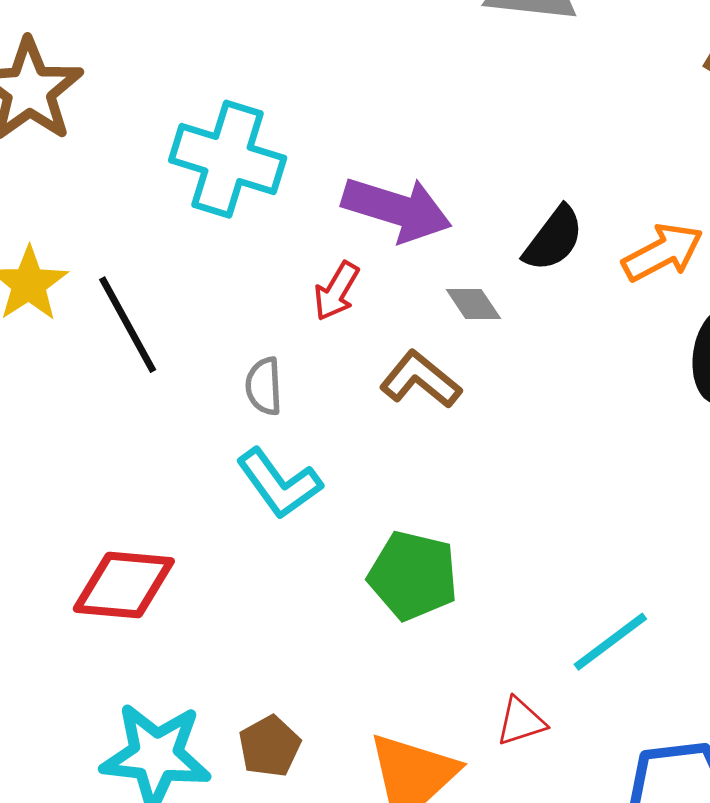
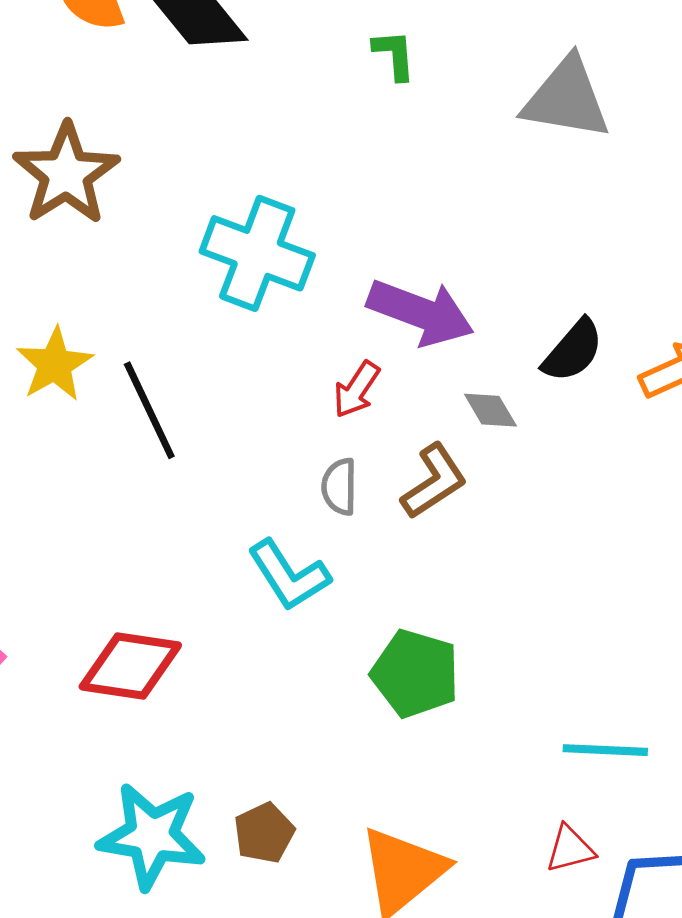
brown L-shape: (420, 380) -> (434, 481), turned 104
gray semicircle: (264, 386) -> (339, 487), moved
cyan line: (610, 642) -> (605, 750), turned 36
red triangle: (521, 722) -> (570, 849), moved

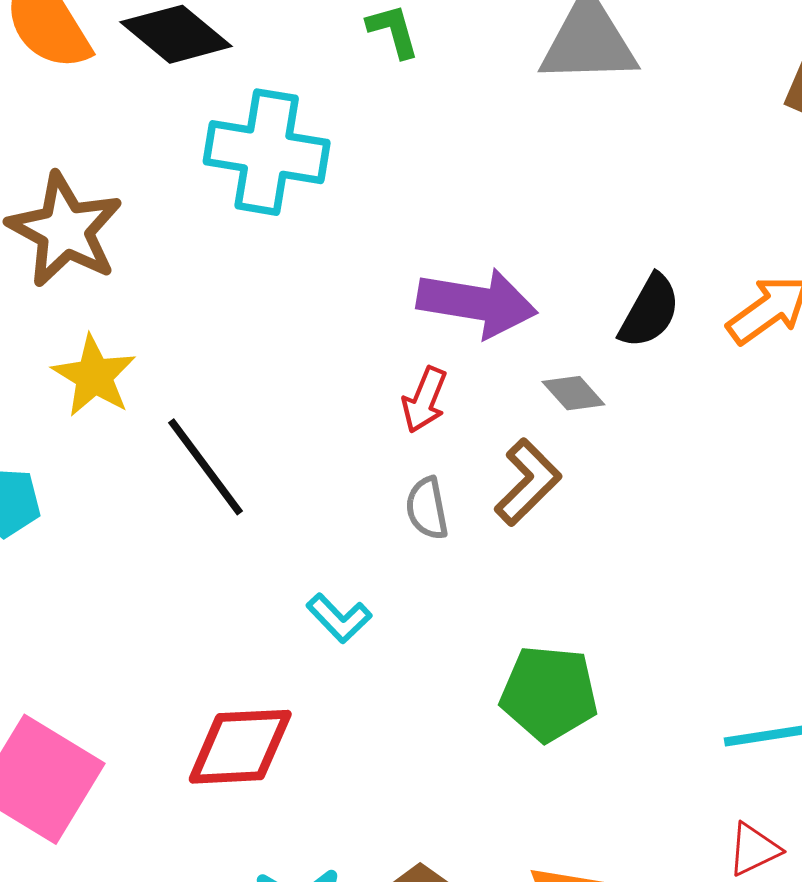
cyan cross: (257, 253) -> (267, 152), moved
yellow star: (55, 364) -> (94, 376), moved
cyan L-shape: (289, 575) -> (339, 618), moved, size x0.7

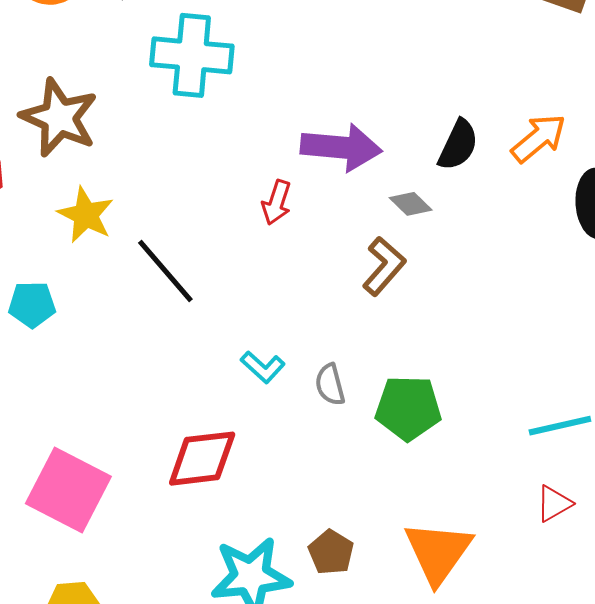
red arrow: (424, 400) -> (277, 202), moved
gray semicircle: (427, 508) -> (330, 385), moved

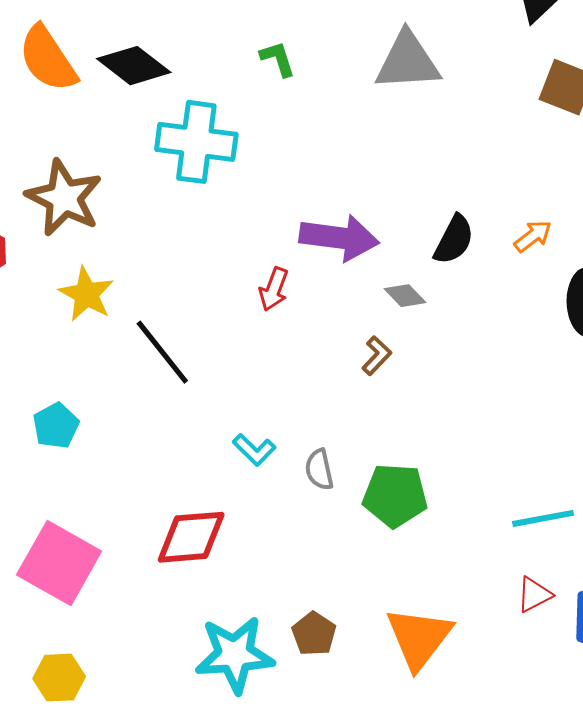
orange arrow: (539, 138) -> (533, 236), size x0.7
brown L-shape: (384, 266) -> (377, 356), size x0.7
cyan pentagon: (32, 304) -> (56, 426), moved, turned -30

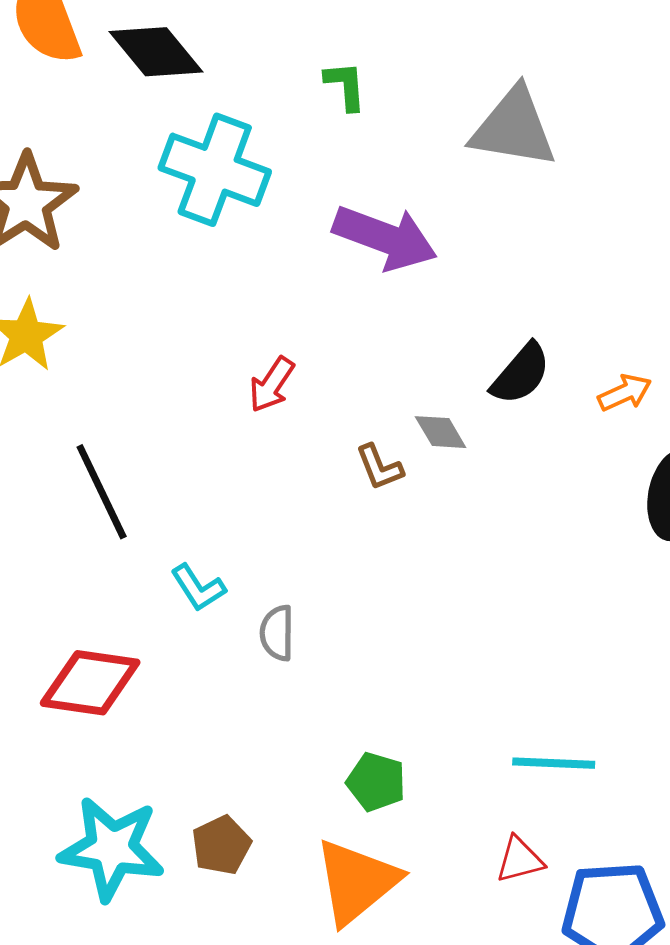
purple arrow: (339, 238) -> (385, 238), moved
black line: (162, 352) -> (102, 492), moved
brown L-shape: (377, 356) -> (379, 467), moved, turned 102
green pentagon: (395, 495) -> (376, 782), moved, size x0.7

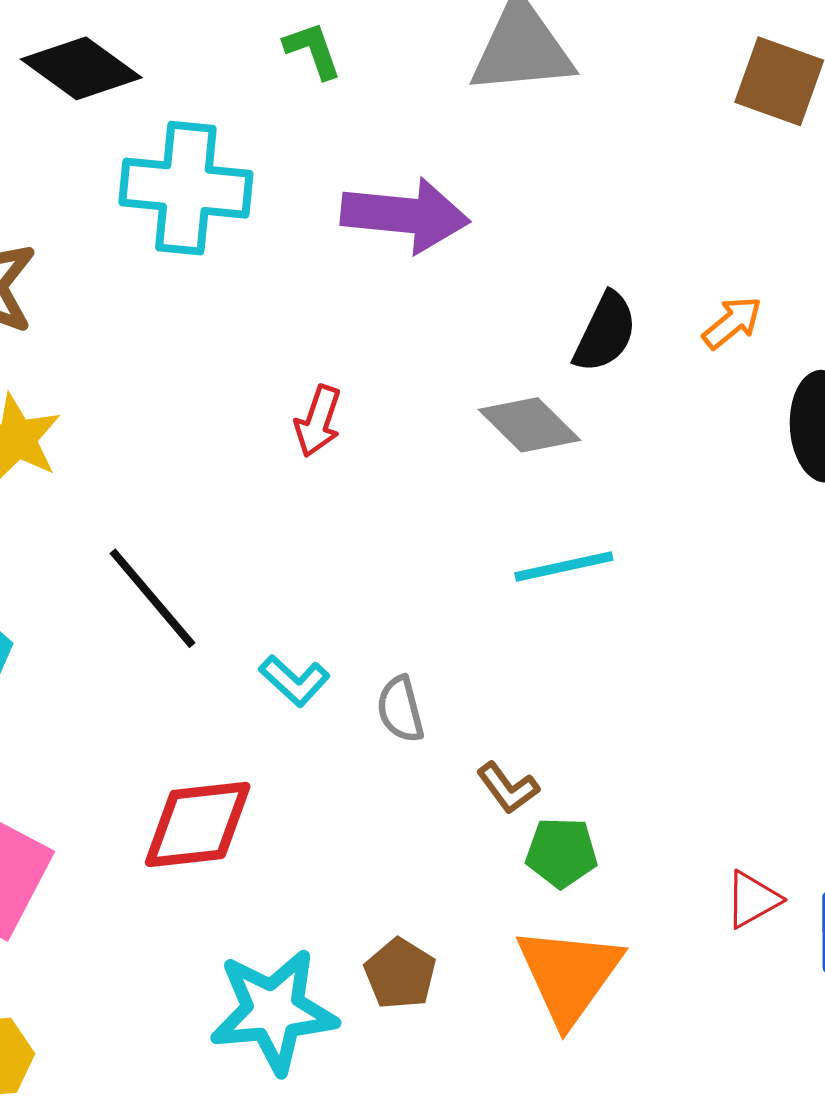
gray diamond: (441, 432) -> (529, 425), size x1.5
brown L-shape: (379, 467) -> (508, 788), moved
cyan line: (554, 763) -> (564, 567), moved

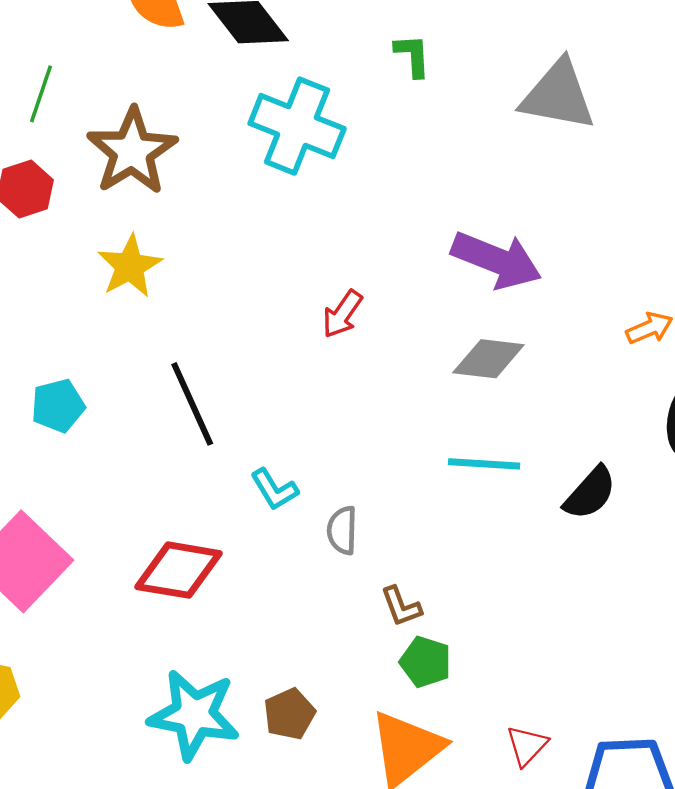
purple arrow: (405, 215) -> (496, 260), moved
black semicircle: (605, 332) -> (590, 493), moved
gray diamond: (529, 425) -> (488, 359), turned -54
red triangle: (753, 899) -> (527, 746), moved, turned -33

